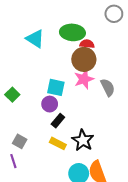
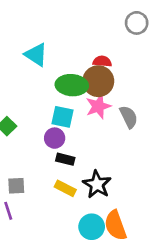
green ellipse: (72, 32) -> (72, 85), moved
black rectangle: (58, 121) -> (65, 159), turned 64
gray square: (20, 141) -> (16, 186), turned -32

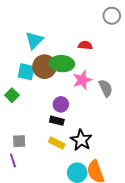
cyan triangle: (36, 55) -> (34, 40), turned 42
brown circle: (98, 81) -> (45, 67), moved
cyan square: (63, 117) -> (26, 72), moved
purple circle: (55, 138) -> (61, 104), moved

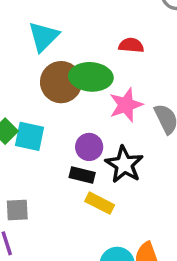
cyan square: (26, 72) -> (30, 136), moved
black star: (81, 140) -> (124, 164), moved
yellow rectangle: (57, 143) -> (100, 203), moved

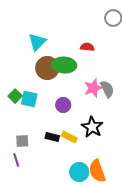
pink star: (126, 105) -> (93, 88), moved
black star: (124, 164) -> (92, 127), moved
black rectangle: (82, 175) -> (52, 137), moved

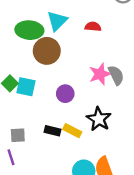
cyan triangle: (37, 42) -> (57, 21), moved
green ellipse: (64, 65) -> (29, 30), moved

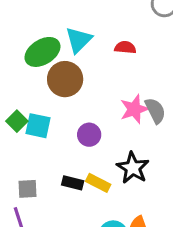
green ellipse: (29, 30) -> (42, 52), turned -36

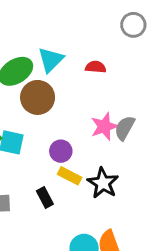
gray semicircle: (155, 111) -> (125, 128), turned -125
black rectangle: (73, 183) -> (45, 198), turned 48
yellow rectangle: (98, 183) -> (70, 176), moved

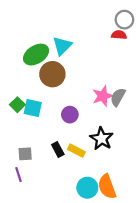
red semicircle: (96, 67) -> (119, 35), moved
yellow rectangle: (70, 176) -> (76, 151), moved

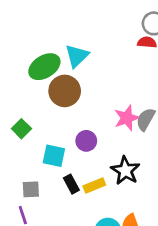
cyan square: (33, 108) -> (54, 156), moved
yellow rectangle: (76, 151) -> (94, 185), turned -49

